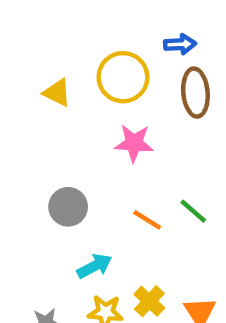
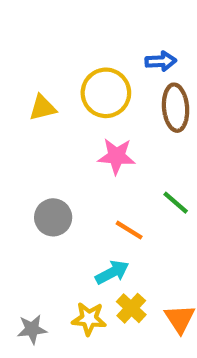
yellow triangle: (57, 93) -> (43, 108), turned -40
green line: (193, 211) -> (176, 203), moved
cyan arrow: (94, 266) -> (112, 272), moved

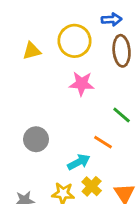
gray circle: (53, 217) -> (36, 139), moved
orange line: (129, 230) -> (103, 142), moved

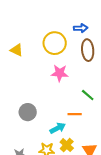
yellow triangle: (32, 51) -> (17, 50), moved, turned 40
orange line: (103, 142) -> (75, 114), turned -32

